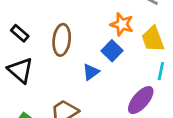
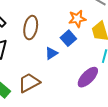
orange star: (122, 24) -> (77, 19), turned -30

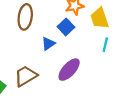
purple ellipse: (88, 77) -> (69, 70), moved

